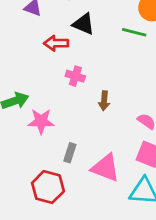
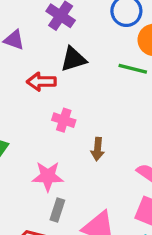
black triangle: (84, 24) -> (73, 59), turned -40
pink star: (41, 121) -> (48, 176), moved

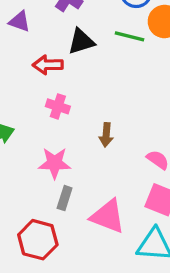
green line: (133, 69) -> (129, 36), moved
pink cross: (64, 120) -> (58, 106), moved

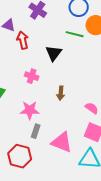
black triangle: (81, 41) -> (54, 53), moved, turned -36
red arrow: (48, 65) -> (23, 40), moved, turned 78

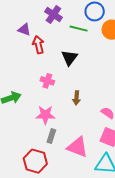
green line: (75, 34) -> (79, 29), moved

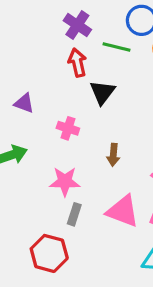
purple triangle: (24, 30) -> (24, 103), moved
red arrow: (38, 45) -> (77, 63), moved
pink triangle: (78, 147) -> (123, 211), moved

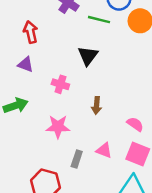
red arrow: (77, 63) -> (31, 32), moved
pink triangle: (123, 211) -> (104, 150), size x0.6
gray rectangle: (74, 214) -> (77, 159), moved

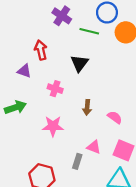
red arrow: (31, 32) -> (41, 50), moved
pink semicircle: (135, 124) -> (115, 117), moved
gray rectangle: (77, 159) -> (77, 161), moved

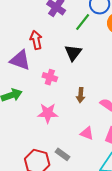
green line: (89, 31) -> (83, 22), turned -66
purple triangle: (24, 71) -> (20, 60), size x1.5
gray rectangle: (77, 161) -> (63, 154), moved, turned -72

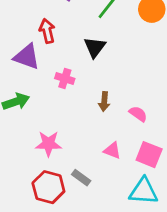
pink star: (48, 113) -> (48, 144), moved

